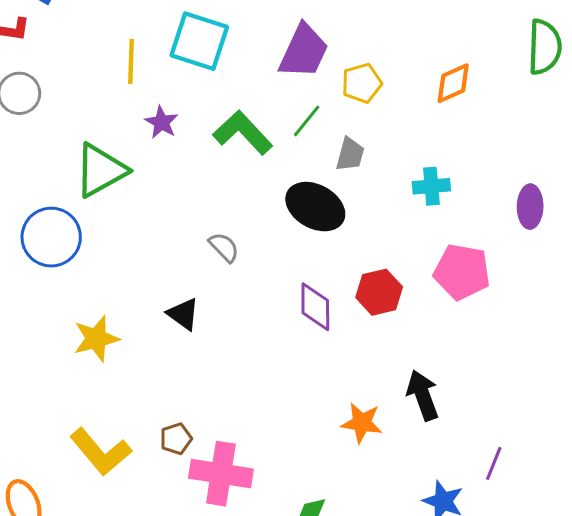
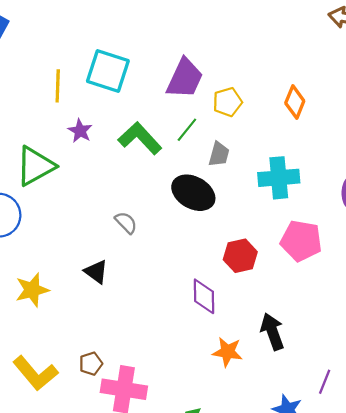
orange diamond: (453, 83) -> (295, 102), turned -44
cyan cross: (431, 186) -> (279, 178), size x1.5
purple diamond: (315, 307) -> (204, 296), moved

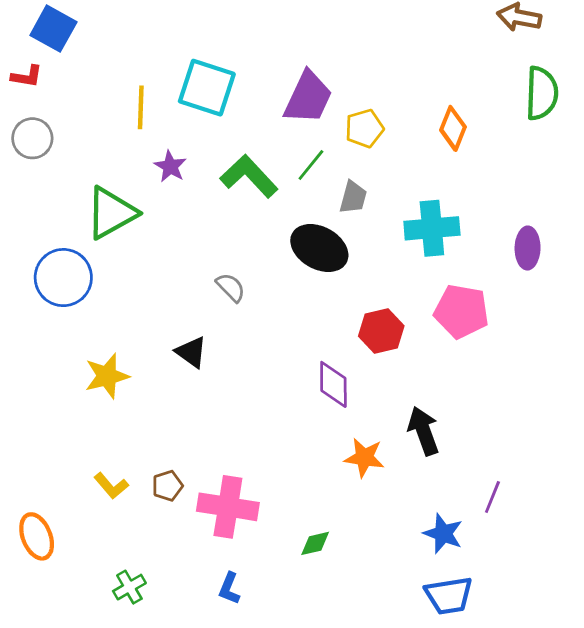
brown pentagon: (91, 364) -> (167, 486), moved
yellow L-shape: (35, 373) -> (111, 486), size x0.6

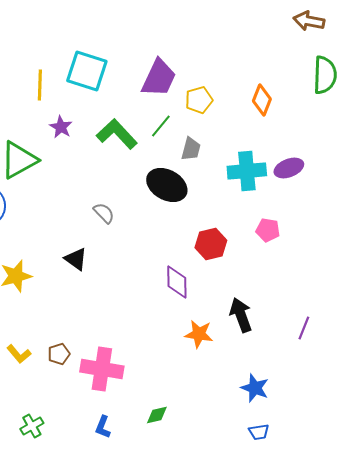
purple ellipse: (528, 248) -> (289, 168), moved, turned 68
pink pentagon: (461, 311) -> (268, 230), size x0.6
purple line: (492, 497) -> (304, 328), moved
green diamond: (315, 543) -> (157, 415), moved
blue trapezoid: (449, 595) -> (259, 432), size x0.6

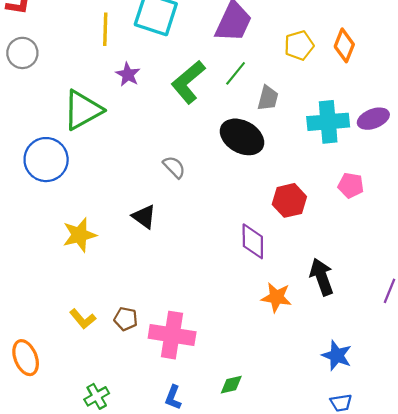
yellow pentagon: (199, 100) -> (299, 45), moved
green L-shape: (117, 134) -> (188, 82), turned -87
brown pentagon: (59, 354) -> (126, 319), turned 30

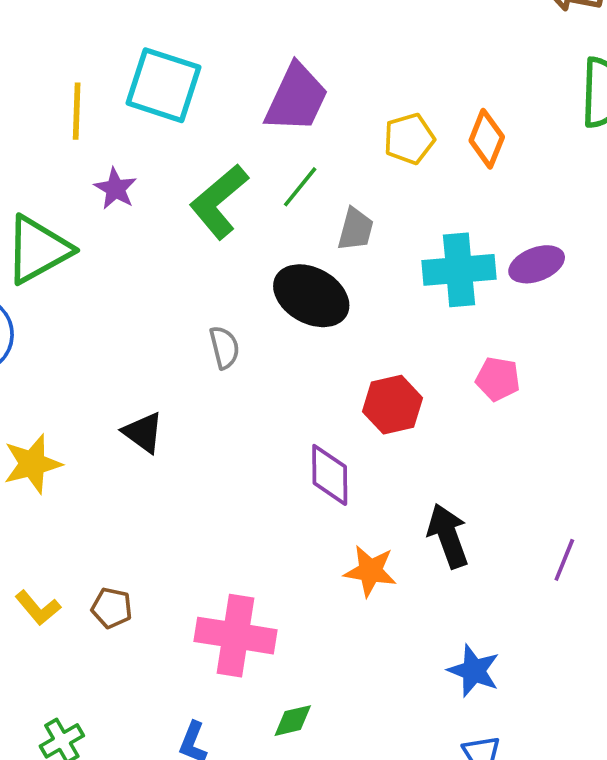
gray semicircle: (174, 167) -> (224, 347), moved, turned 30
pink cross: (172, 335) -> (236, 636), moved

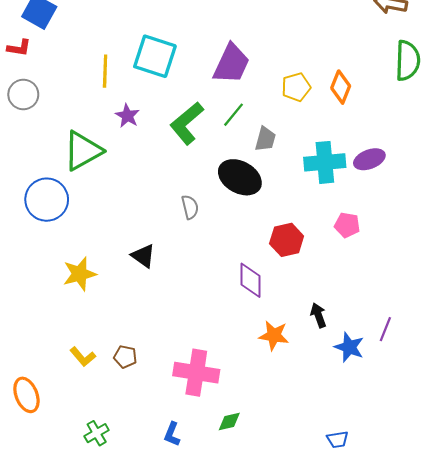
black arrow: (448, 536) -> (318, 315), size x0.7
blue star: (474, 671) -> (349, 347), moved

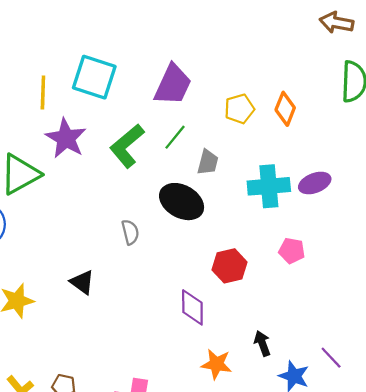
purple star: (127, 116) -> (66, 138), size x1.6
purple line: (385, 329) -> (331, 358), turned -65

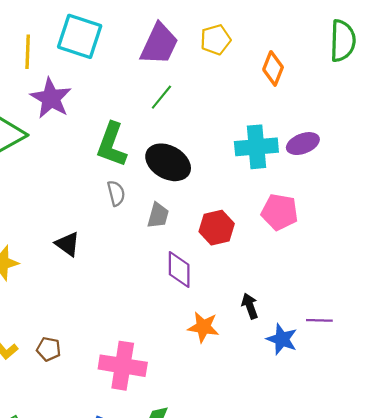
yellow pentagon: (239, 109) -> (216, 40), moved
green L-shape: (127, 146) -> (112, 145), moved, turned -30
gray trapezoid: (208, 162) -> (158, 215), moved
pink pentagon: (292, 251) -> (280, 212), size x1.4
purple line: (331, 358) -> (319, 320), turned -45

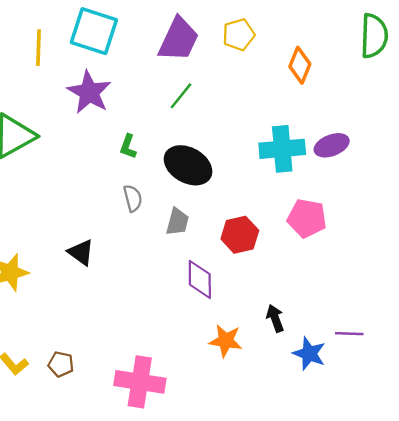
purple star: (51, 98) -> (89, 92), moved
green L-shape: (112, 145) -> (128, 146), size x0.5

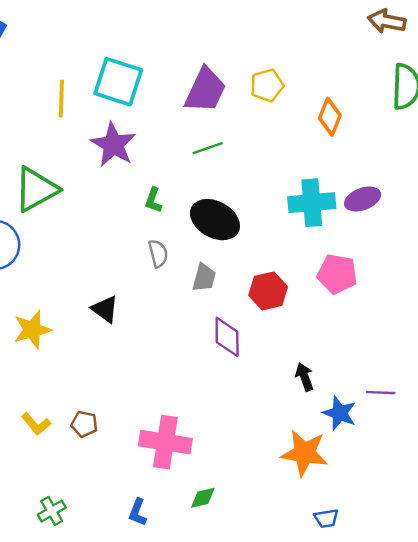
green line: (181, 96) -> (208, 148), turned 32
orange star: (226, 341) -> (304, 453), moved, size x1.4

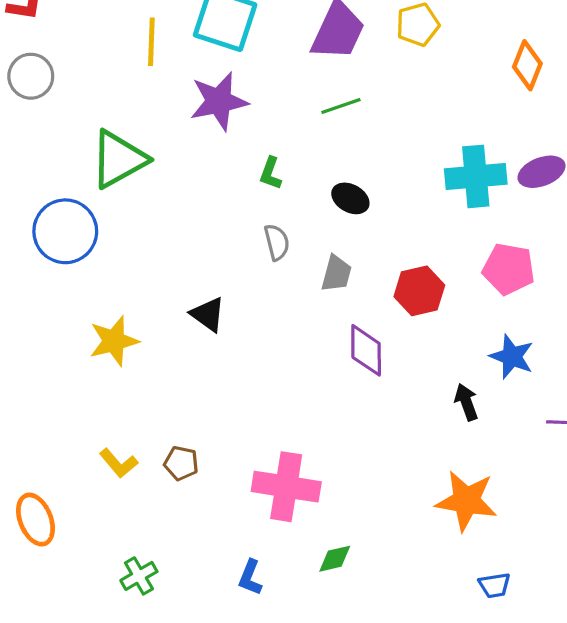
orange diamond: (330, 117) -> (527, 65), moved
purple star: (113, 145) -> (219, 101), turned 30
black ellipse: (215, 220) -> (350, 198), size x0.6
blue star: (340, 413) -> (512, 357), moved

